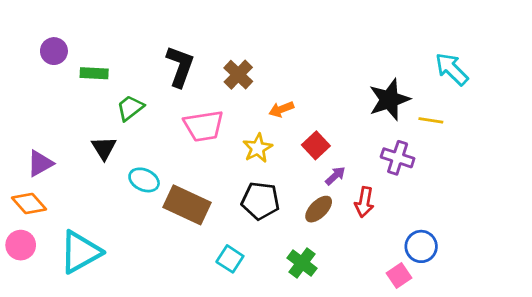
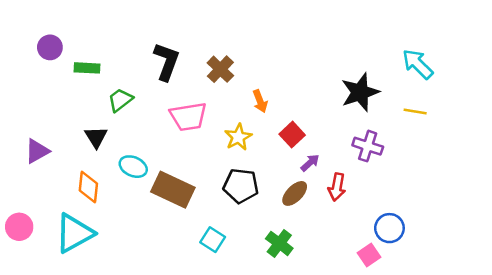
orange arrow: (281, 109) -> (260, 101), turned -90
yellow line: (431, 120) -> (415, 111), moved
orange diamond: (29, 203) -> (88, 187), moved, turned 48

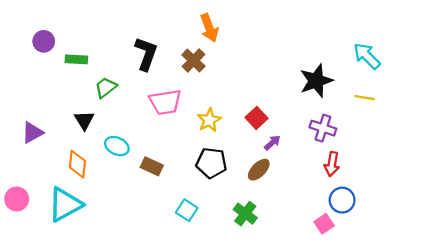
orange arrow: (260, 101) -> (209, 28), moved, size x1.4
red arrow: (337, 187) -> (332, 164), moved
brown rectangle: (173, 190) -> (152, 166), size x0.6

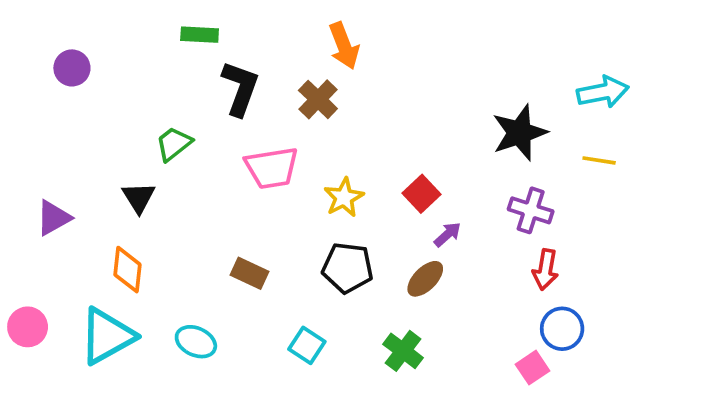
cyan arrow: (367, 56) -> (603, 92), turned 124
green rectangle: (76, 59) -> (200, 35), moved
cyan ellipse: (117, 146) -> (196, 342), moved

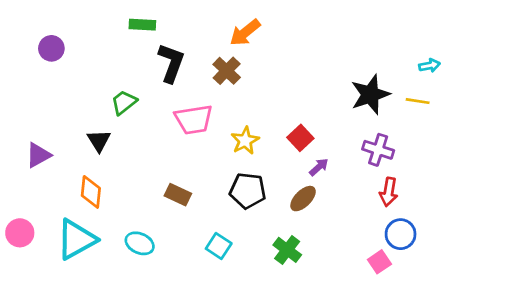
orange arrow: (344, 46) -> (245, 33), turned 72
cyan arrow: (603, 92) -> (430, 65), size x0.6
yellow line: (599, 160) -> (418, 101), moved

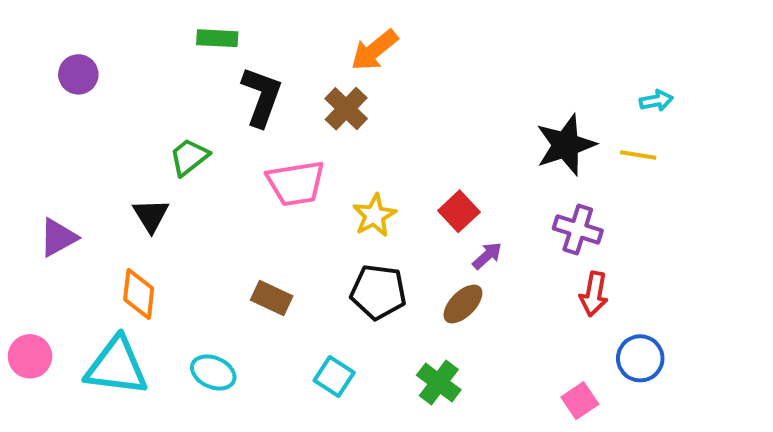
blue circle: (401, 234) -> (640, 358), moved
cyan triangle: (76, 239) -> (117, 366), turned 36

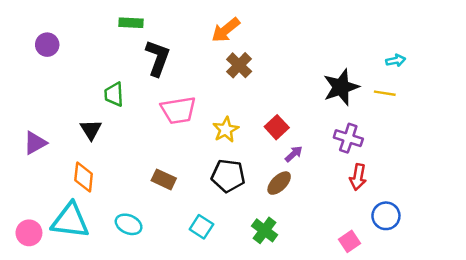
brown cross: (346, 109) -> (239, 65), moved
green trapezoid: (189, 157) -> (114, 94), turned -55
pink circle: (30, 356) -> (29, 233), moved

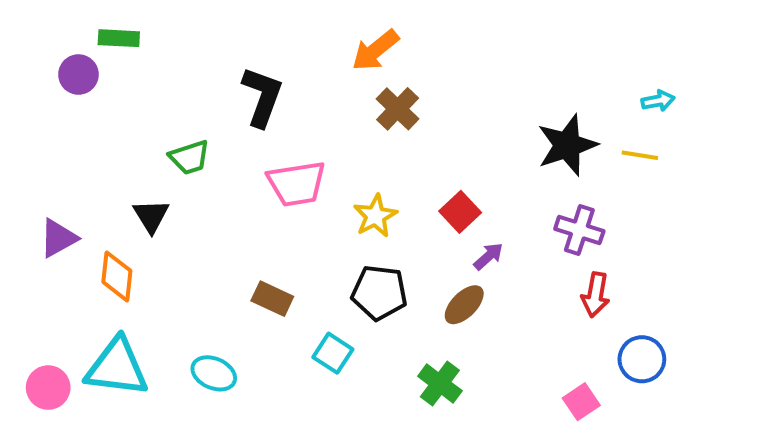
green rectangle: (131, 23) -> (119, 38), moved
green trapezoid: (114, 94) -> (190, 157), turned -105
orange diamond: (84, 177) -> (117, 276), moved
cyan square: (201, 227) -> (333, 353), moved

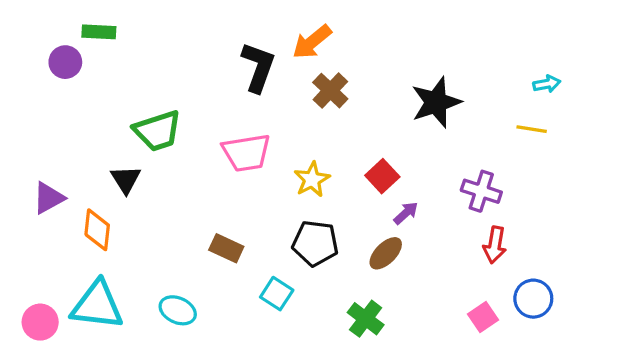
black L-shape: (262, 97) -> (258, 67), moved
black star: (567, 145) -> (436, 102), moved
green trapezoid: (190, 157) -> (158, 131), size x1.4
pink square: (581, 402) -> (483, 317), moved

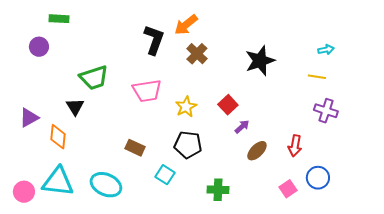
purple circle: (65, 62) -> (39, 47), moved
purple cross: (481, 191) -> (326, 111), moved
brown ellipse: (386, 253) -> (257, 151), moved
cyan ellipse: (178, 310) -> (106, 185), size x1.4
green cross: (366, 319) -> (218, 190), turned -35

